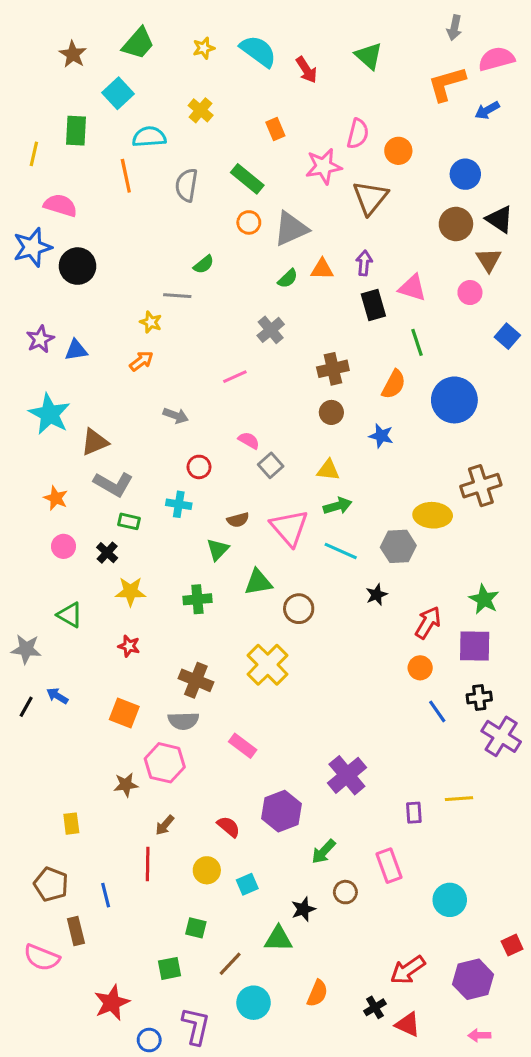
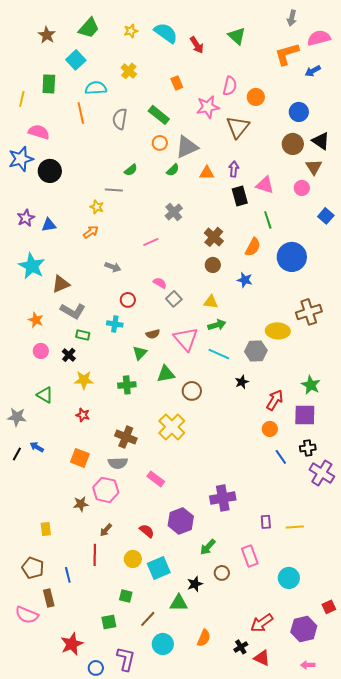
green semicircle: (288, 279) -> (173, 170), moved
brown cross: (333, 369) -> (214, 237), turned -36
purple cross: (347, 775) -> (223, 498), turned 30
yellow line: (459, 799) -> (295, 527), moved
cyan square: (247, 884) -> (159, 568), size x1.6

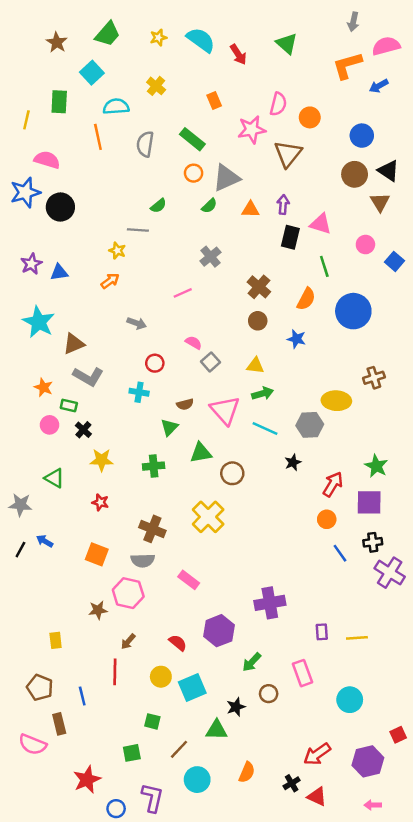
pink circle: (302, 188) -> (365, 245), moved
black rectangle: (240, 196) -> (290, 237), turned 30
brown cross: (309, 312) -> (374, 378), size x0.7
green rectangle: (83, 335) -> (69, 406), moved

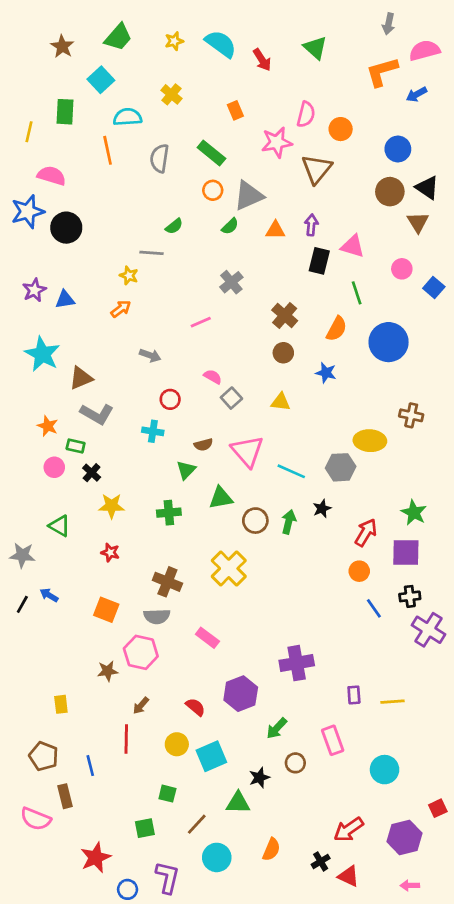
brown cross: (374, 378) -> (411, 415), turned 30
green arrow: (263, 393) -> (289, 522), moved, turned -60

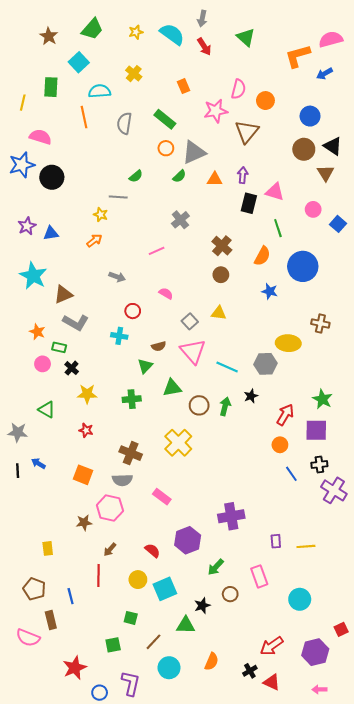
gray arrow: (389, 24) -> (202, 19), moved
blue star: (326, 373) -> (270, 291), moved
gray square: (231, 398) -> (190, 321), moved
black line: (22, 604) -> (18, 471), turned -32

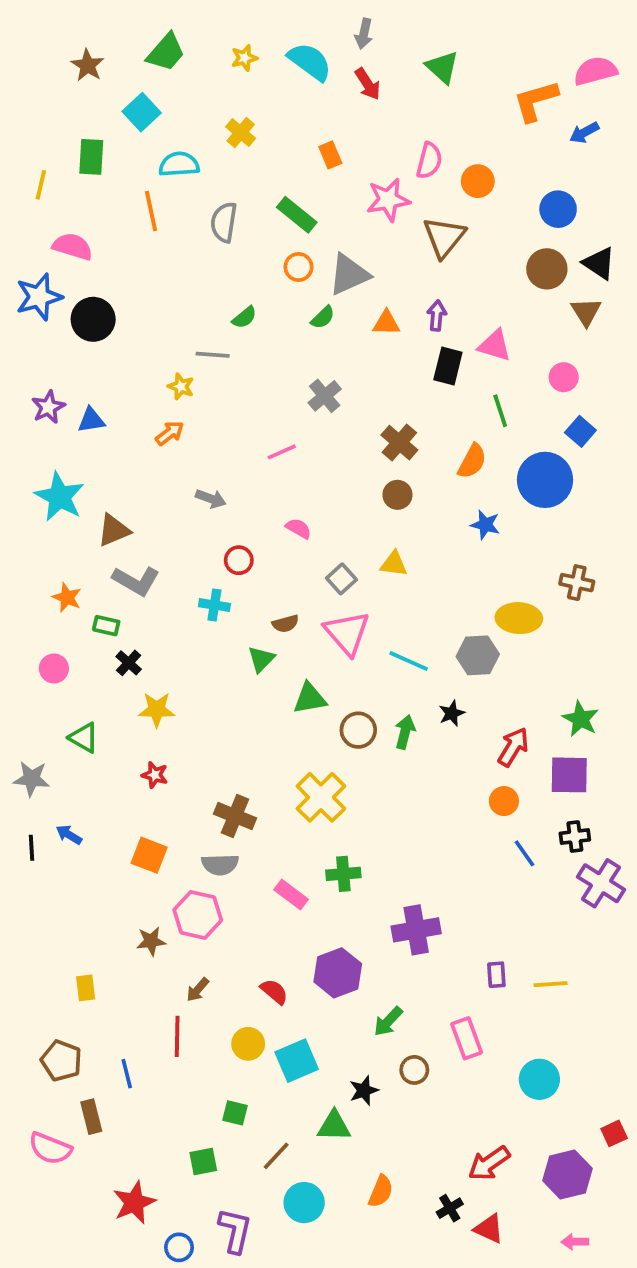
blue square: (338, 224) -> (580, 431), moved
pink circle: (43, 364) -> (54, 668), moved
green cross: (132, 399) -> (343, 874), moved

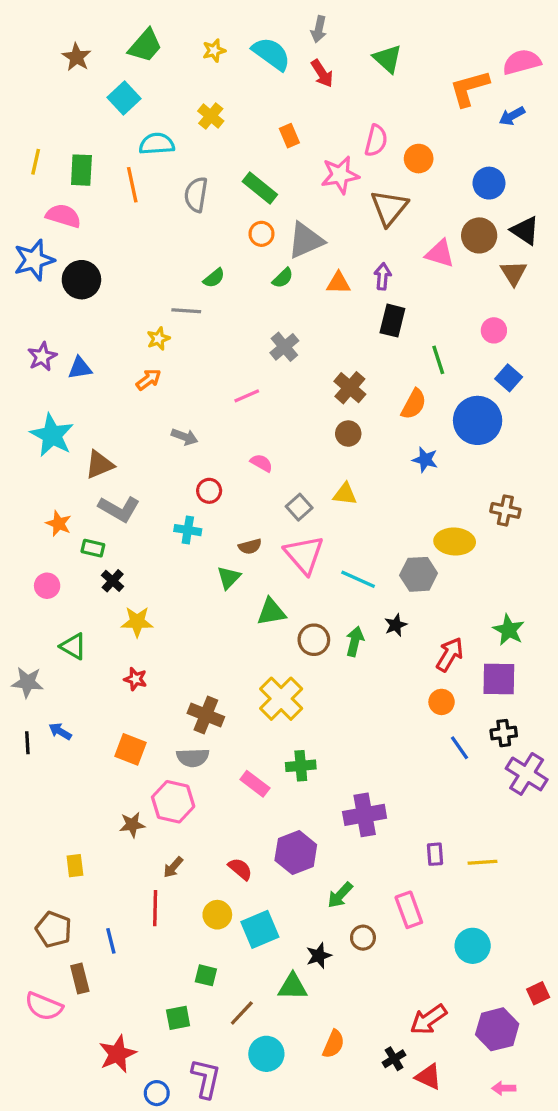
green rectangle: (91, 157) -> (81, 170), moved
pink triangle: (495, 345) -> (440, 253), moved
yellow star: (181, 387) -> (158, 339), turned 30

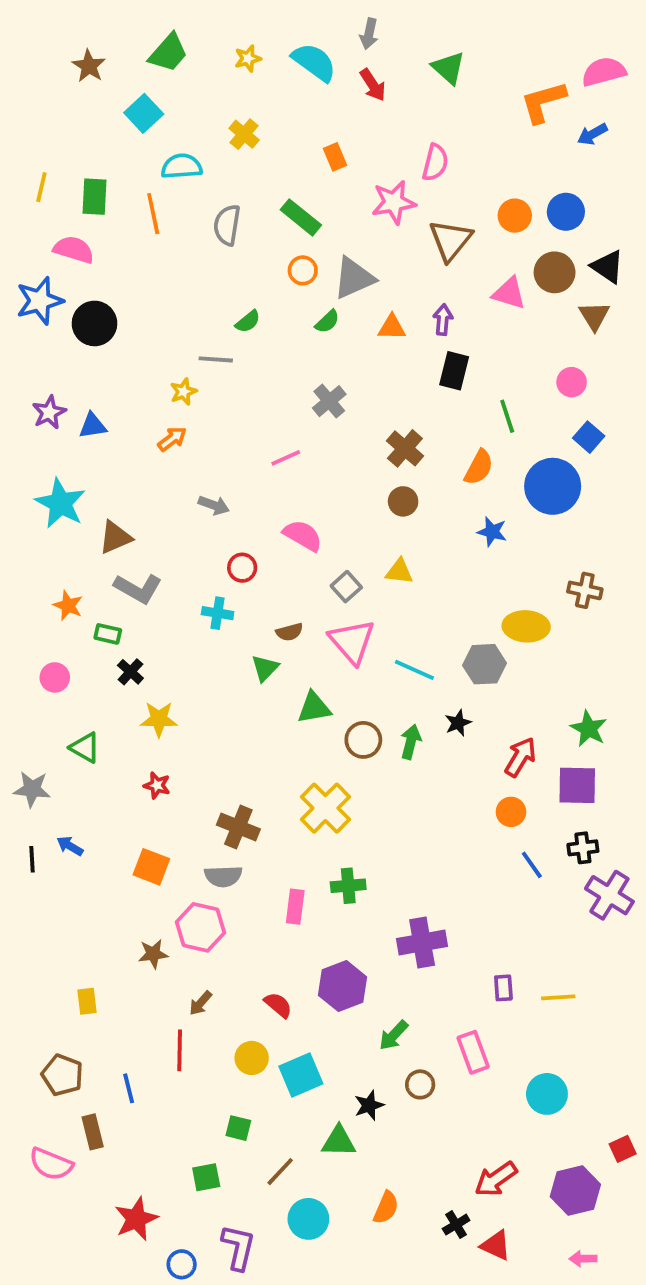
orange circle: (419, 159) -> (515, 216), moved
pink semicircle: (261, 463) -> (303, 535), size x1.5
pink rectangle: (255, 784) -> (295, 907), turned 60

